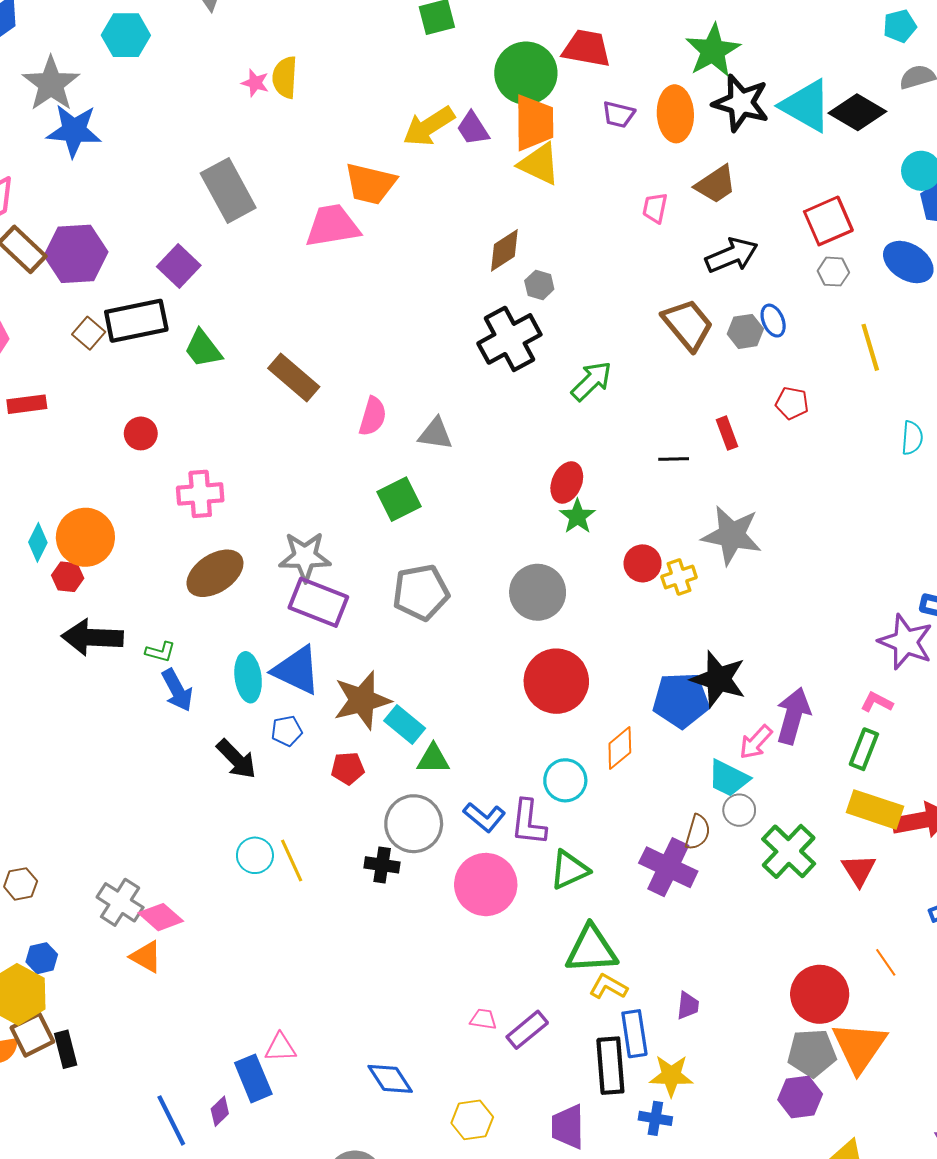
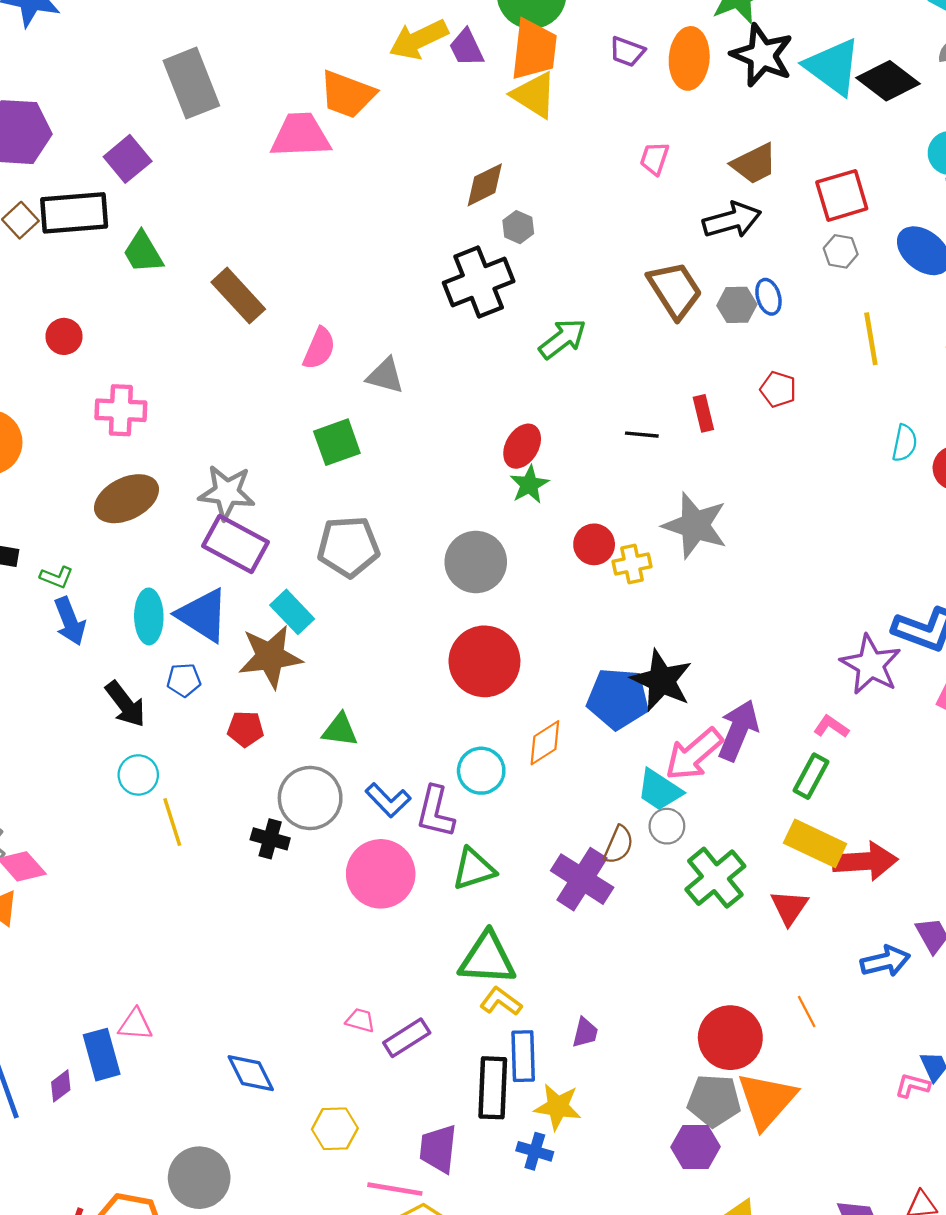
brown trapezoid: (716, 184) -> (754, 164), moved
cyan rectangle: (405, 725) -> (292, 612), moved
pink arrow: (756, 742) -> (694, 754), size x1.5
cyan circle: (255, 855) -> (138, 775), moved

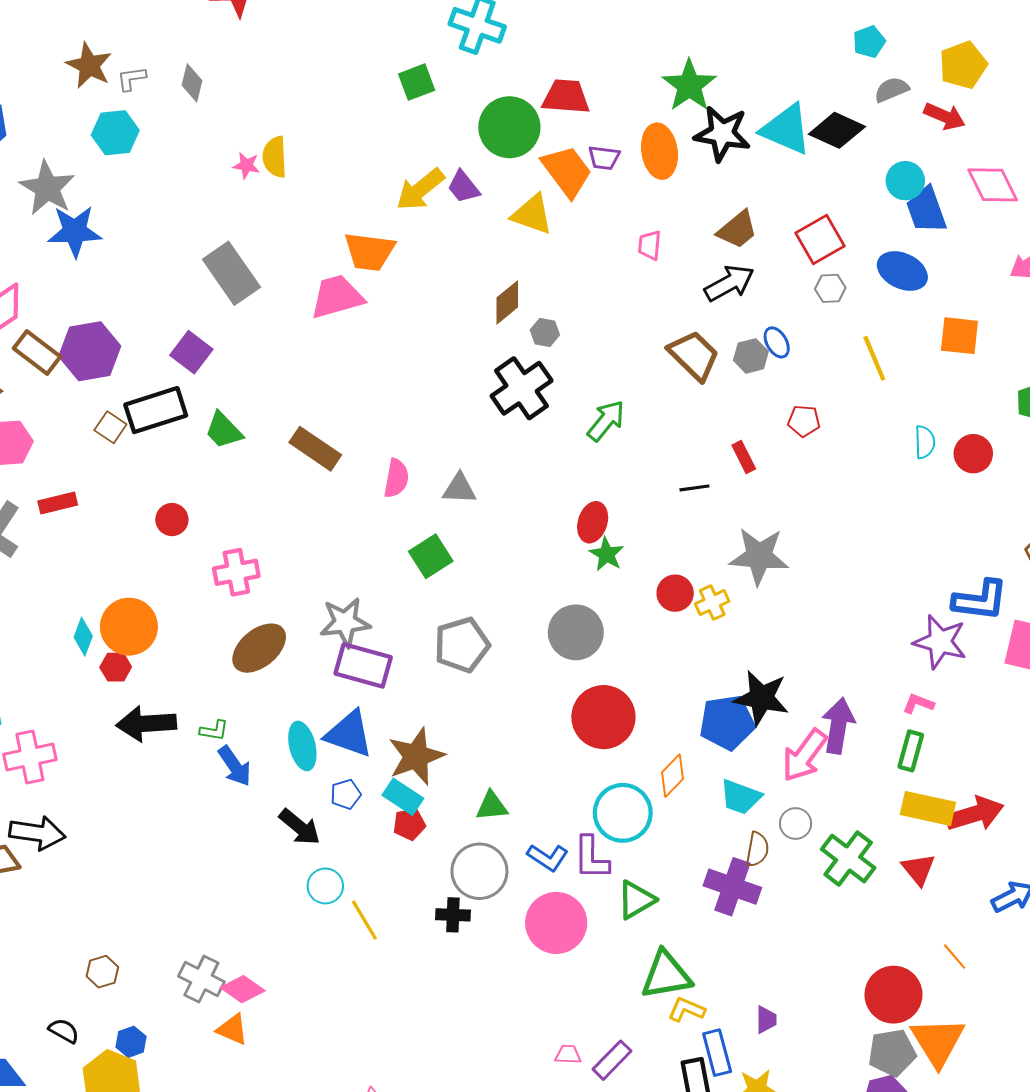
orange trapezoid: (534, 50) -> (567, 171), moved, turned -30
cyan rectangle: (292, 612) -> (403, 797), moved
cyan circle: (481, 771) -> (623, 813), size x1.4
cyan trapezoid: (659, 790) -> (741, 797), moved

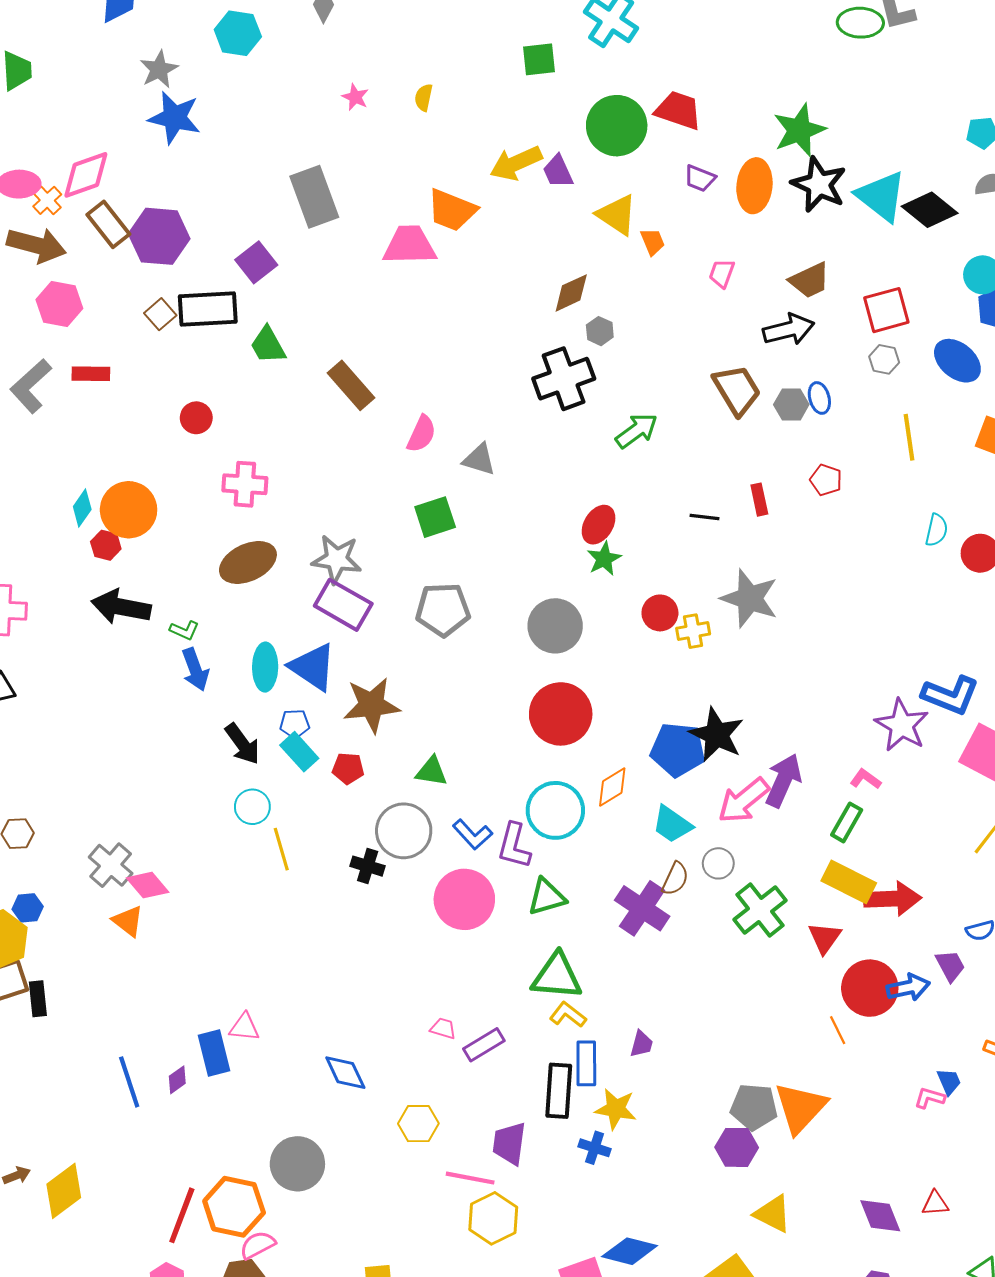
yellow semicircle: (275, 157) -> (424, 97), moved, size x0.7
orange trapezoid: (567, 171) -> (653, 242), moved, size x0.5
gray star: (47, 188) -> (159, 69), size x0.7
cyan rectangle: (403, 797) -> (299, 752), moved
red circle: (893, 995) -> (870, 988), moved

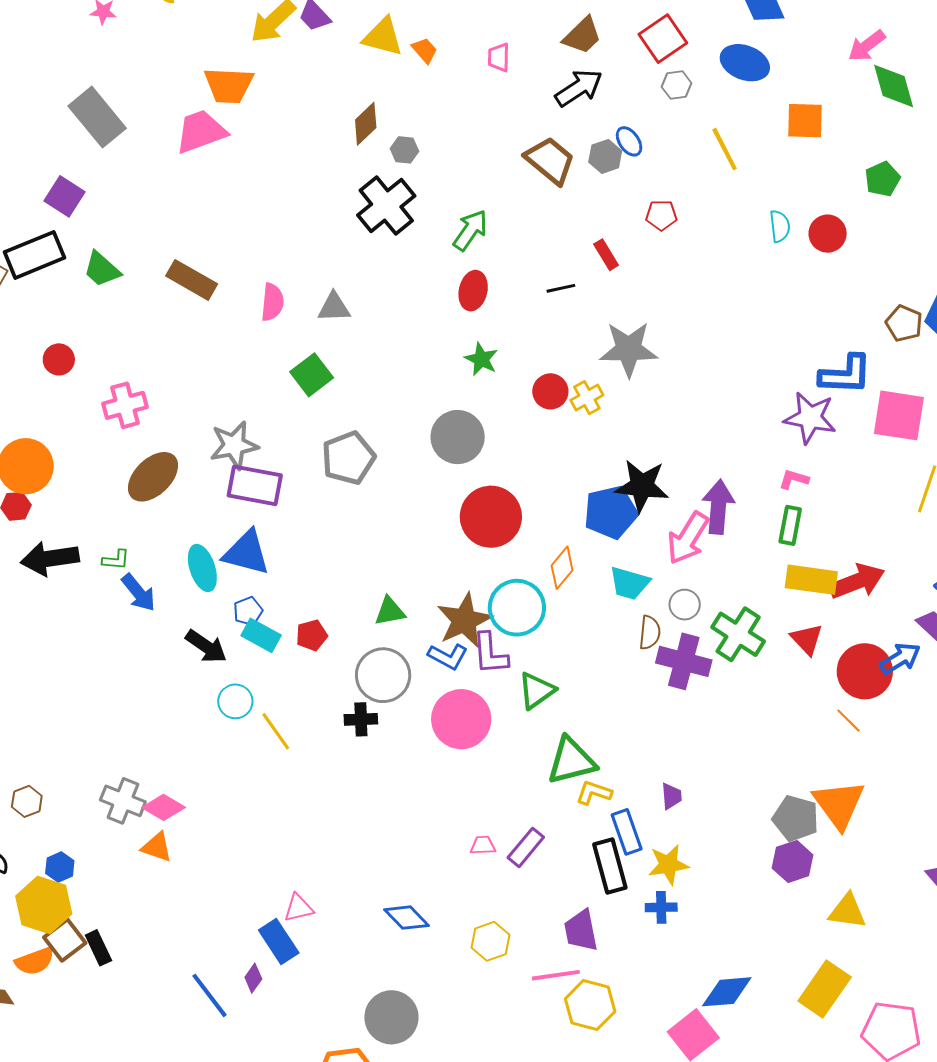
red ellipse: (599, 525) -> (473, 291), moved
brown star: (371, 705) -> (464, 620), moved
purple cross: (642, 908) -> (684, 661), moved
gray pentagon: (754, 1107) -> (796, 818), turned 30

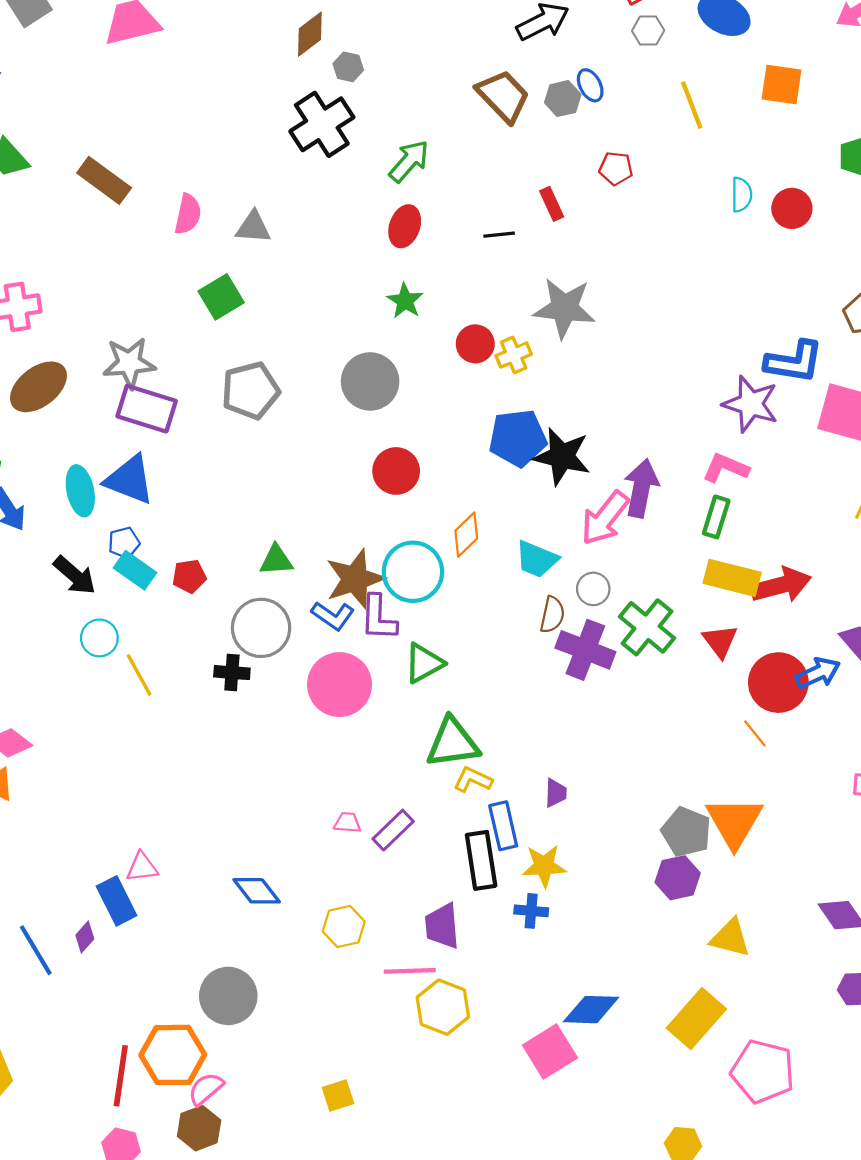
pink L-shape: (794, 479) -> (726, 468), size x1.4
blue pentagon: (611, 512) -> (518, 438), moved
red circle: (491, 517) -> (396, 471), size x0.7

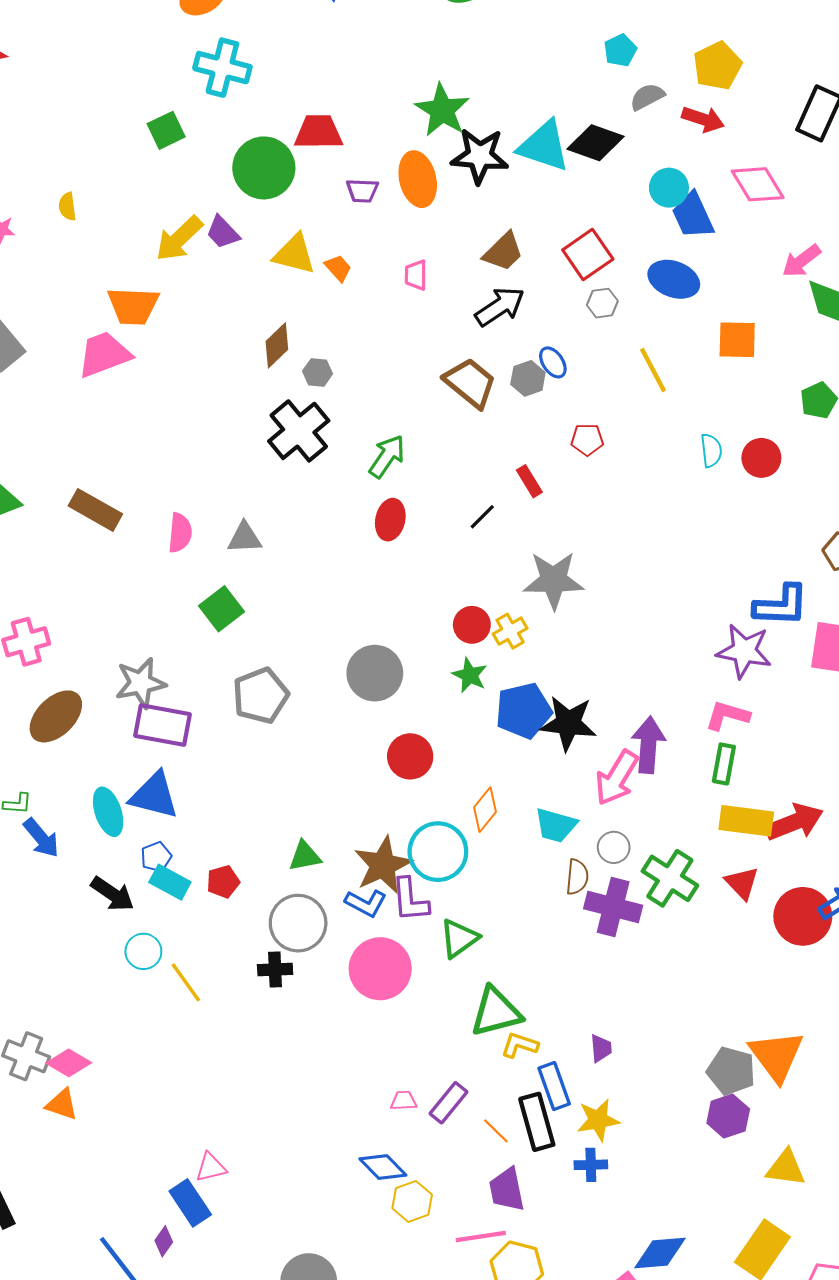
black line: (499, 235) -> (482, 517), turned -32
green star: (405, 301) -> (470, 675), moved
orange line: (755, 733) -> (496, 1131), moved
blue diamond: (257, 891) -> (383, 1167), moved

